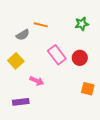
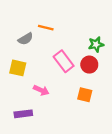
green star: (82, 24) -> (96, 44), moved
yellow square: (16, 61) -> (18, 68), turned -35
orange square: (88, 89) -> (85, 95), moved

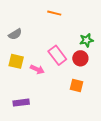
orange line: (46, 28) -> (54, 13), moved
gray semicircle: (26, 39) -> (15, 34), moved
pink arrow: (41, 90) -> (37, 69), moved

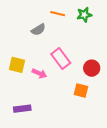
gray semicircle: (15, 34) -> (38, 30), moved
green star: (86, 40) -> (84, 15), moved
red circle: (80, 58) -> (92, 68), moved

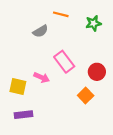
green star: (84, 15) -> (93, 23), moved
yellow square: (17, 65) -> (18, 86), moved
orange square: (81, 90) -> (86, 96), turned 32

